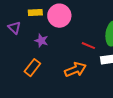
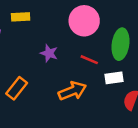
pink circle: (59, 16) -> (84, 21), moved
purple star: (41, 41) -> (49, 53), moved

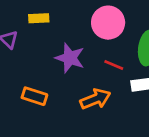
purple star: (49, 53) -> (70, 58), size x1.5
orange rectangle: (17, 88) -> (34, 96), turned 70

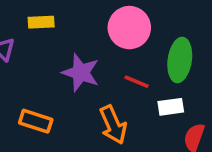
orange arrow: (95, 99) -> (113, 125), turned 88

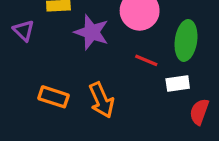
purple star: (81, 73) -> (92, 32), moved
orange arrow: (113, 125) -> (102, 100), moved

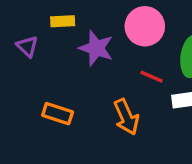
orange arrow: (102, 100) -> (126, 117), moved

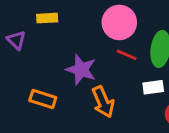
purple star: (96, 48) -> (81, 70), moved
red line: (152, 77) -> (127, 55), moved

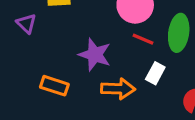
white rectangle: (153, 87) -> (155, 73), moved, turned -54
orange arrow: (103, 102) -> (118, 89), turned -64

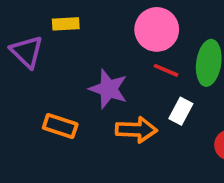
purple triangle: (26, 24) -> (27, 52), size x1.4

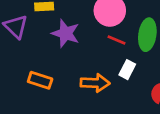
purple star: (108, 89) -> (66, 33), moved

